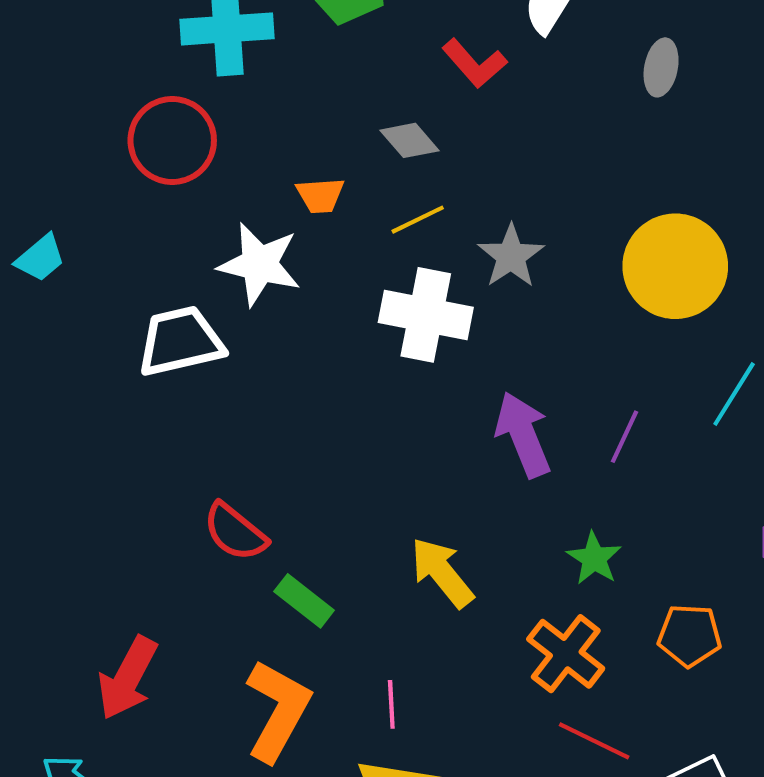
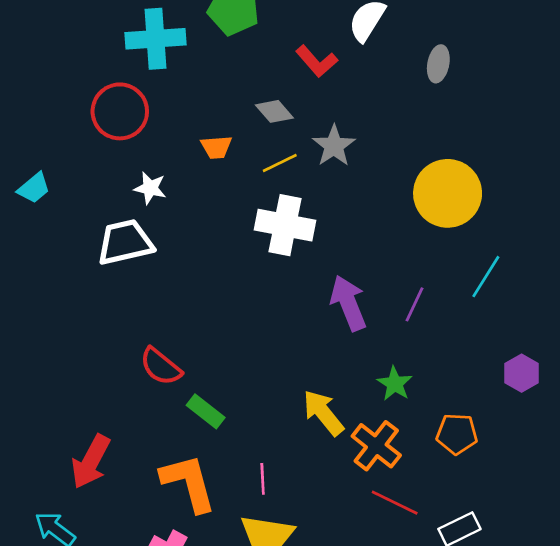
gray star: (511, 256) -> (334, 146), moved
white star: (259, 264) -> (150, 188), moved, size x0.6
yellow arrow: (442, 573) -> (323, 413), moved
orange L-shape: (278, 710) -> (189, 483), turned -44

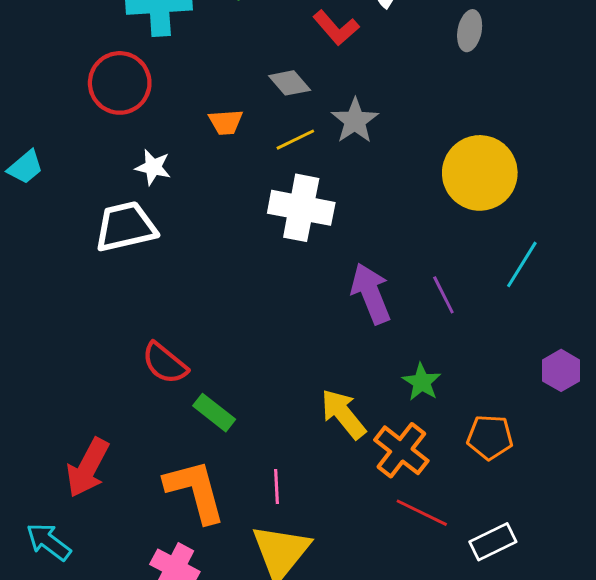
purple line: (415, 304) -> (443, 295), turned -52

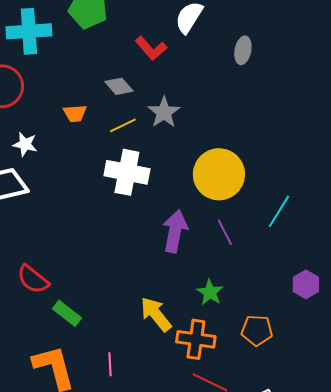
yellow circle: (480, 173) -> (219, 174), moved
purple arrow: (371, 293) -> (175, 231), turned 33
orange cross: (401, 450) -> (196, 339), turned -30

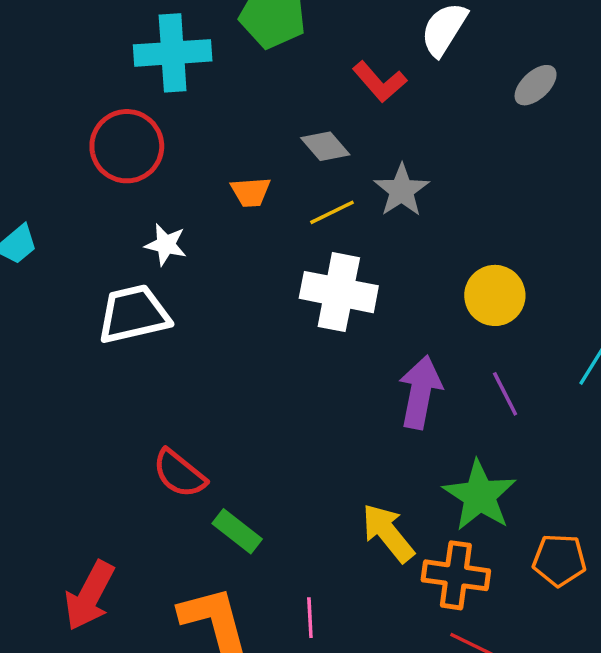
gray ellipse: (243, 50) -> (536, 85), turned 36
yellow circle: (219, 174) -> (495, 295), size x0.7
green star: (210, 292) -> (480, 496), size x1.6

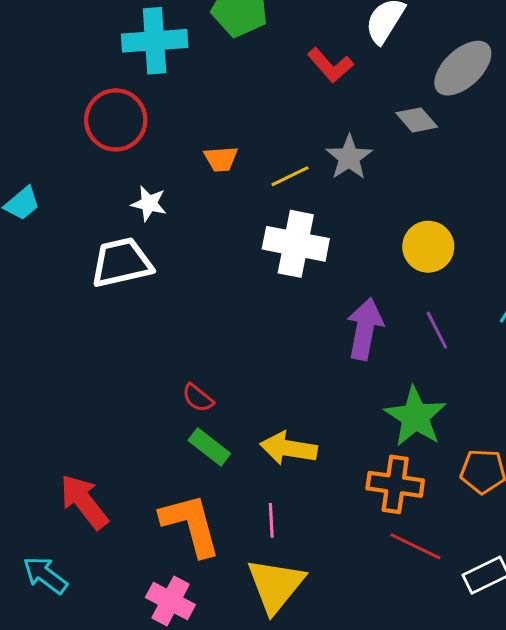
gray ellipse: (536, 85) -> (463, 68), size x1.6
gray diamond: (325, 146) -> (417, 120), moved
red semicircle: (179, 474) -> (198, 398), moved, size x0.7
yellow arrow: (388, 533) -> (289, 448), moved, turned -42
red arrow: (89, 596) -> (84, 502), turned 114

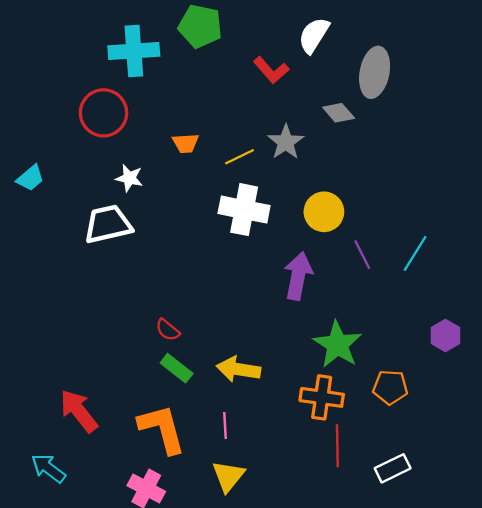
gray ellipse: (463, 68) -> (375, 72), turned -36
yellow circle: (428, 247) -> (324, 212), moved
purple line: (437, 330) -> (362, 255), moved
red line: (415, 546) -> (337, 446), turned 63
yellow triangle: (276, 585) -> (228, 476), size x0.7

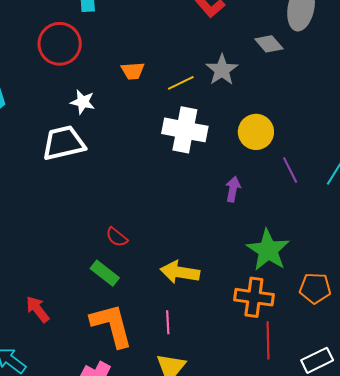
purple arrow: (298, 276) -> (233, 189), size x0.6
green rectangle: (177, 368) -> (105, 273), moved
red arrow: (79, 411) -> (38, 309), size x0.7

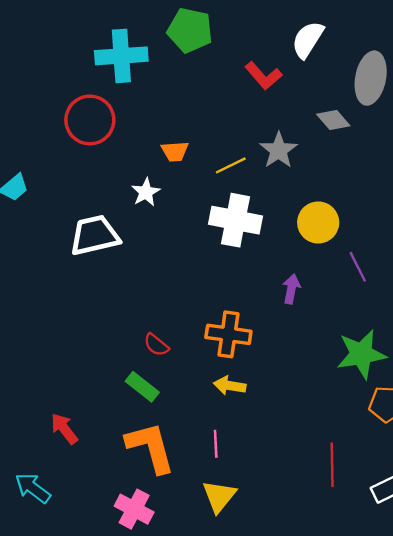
white star: (83, 102) -> (146, 192), moved, turned 30
green star: (268, 250) -> (361, 354), moved, turned 30
yellow arrow: (180, 272) -> (230, 386), size x0.7
orange cross: (254, 297) -> (228, 334), moved

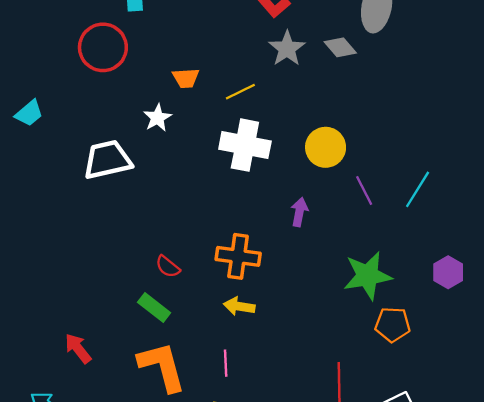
gray star: (279, 150) -> (287, 48), moved

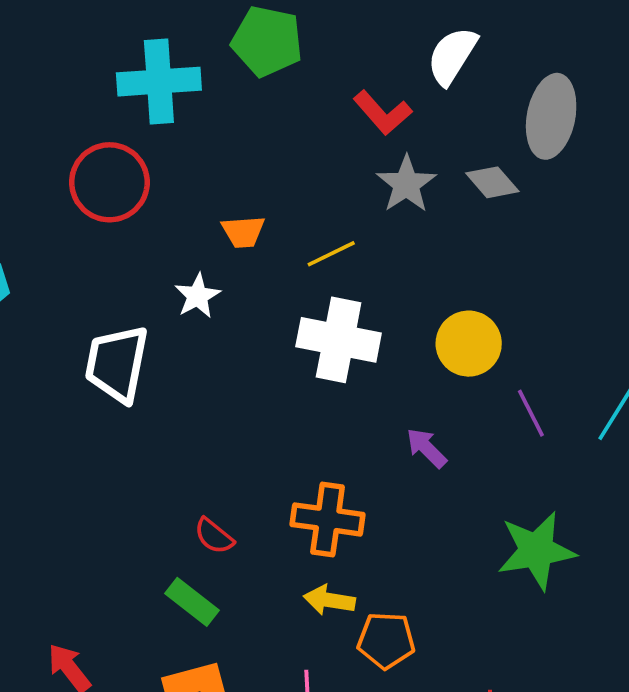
white trapezoid: (107, 160) -> (117, 364), turned -66
purple arrow: (299, 212) -> (426, 448), turned -56
orange pentagon: (393, 324) -> (386, 640), moved

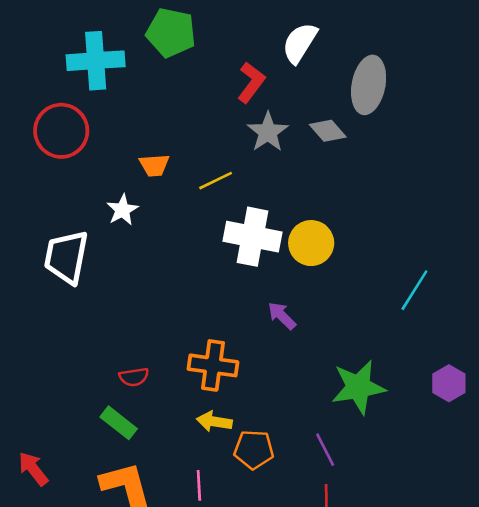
red L-shape: (383, 113) -> (251, 82), turned -102
white cross: (339, 340) -> (252, 237), moved
purple line: (531, 413) -> (325, 450), moved
red semicircle: (214, 536) -> (134, 377), turned -48

